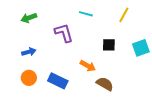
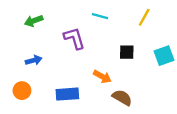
orange circle: (29, 78) -> (22, 91), moved
blue rectangle: (58, 81) -> (67, 94), turned -30

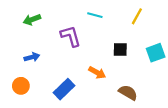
blue rectangle: (67, 94) -> (64, 89), turned -40
brown semicircle: (122, 98) -> (128, 92), moved

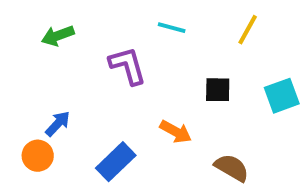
blue arrow: (32, 57) -> (58, 124), moved, turned -32

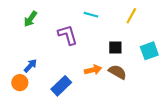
green arrow: (58, 36) -> (30, 19), turned -35
orange arrow: (176, 132) -> (93, 70), turned -42
brown semicircle: (232, 168) -> (118, 72), moved

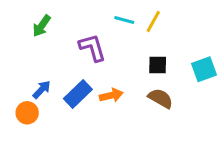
yellow line: (131, 16) -> (153, 21), moved
orange arrow: (93, 70) -> (111, 95), moved
blue rectangle: (61, 86) -> (78, 94), moved

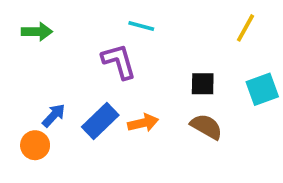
cyan line: (124, 20) -> (141, 26), moved
yellow line: (153, 21) -> (246, 28), moved
green arrow: (42, 26) -> (37, 32), moved, turned -125

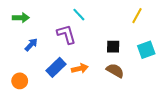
cyan line: (141, 26) -> (79, 15), turned 32
blue arrow: (54, 115) -> (31, 45), moved

